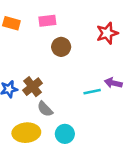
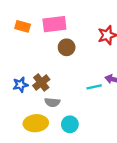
pink rectangle: (47, 21) -> (54, 24), size x1.5
gray semicircle: (45, 109) -> (52, 102), turned -40

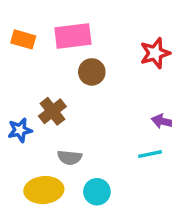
brown cross: (41, 83) -> (52, 111), moved
cyan line: (94, 87) -> (150, 154), moved

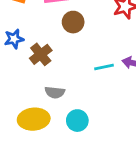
blue star: (20, 130) -> (14, 39), moved
cyan line: (150, 154) -> (104, 67), moved

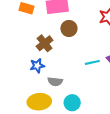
blue star: (14, 39) -> (37, 66), moved
brown cross: (41, 54) -> (45, 43), moved

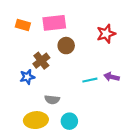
blue star: (37, 66) -> (27, 77), moved

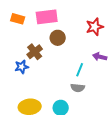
purple arrow: (111, 77) -> (100, 57), moved
cyan line: (90, 80) -> (80, 70), turned -56
gray semicircle: (52, 100) -> (78, 88), moved

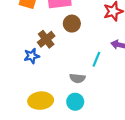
gray semicircle: (78, 88) -> (77, 78), moved

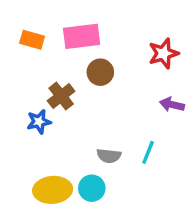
cyan line: (96, 59) -> (148, 152), moved
cyan circle: (75, 102) -> (92, 188), moved

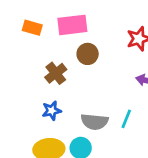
blue star: (39, 122) -> (52, 111), moved
gray semicircle: (109, 156) -> (94, 122), size x1.4

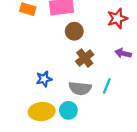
brown cross: (56, 73) -> (85, 58), moved

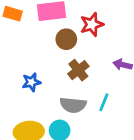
red star: (117, 18) -> (92, 24), moved
blue star: (44, 79) -> (31, 82), moved

